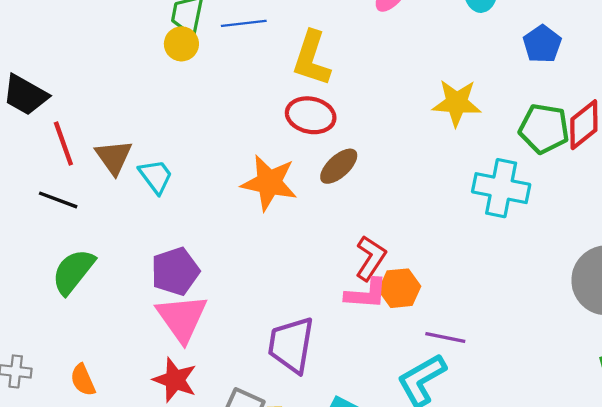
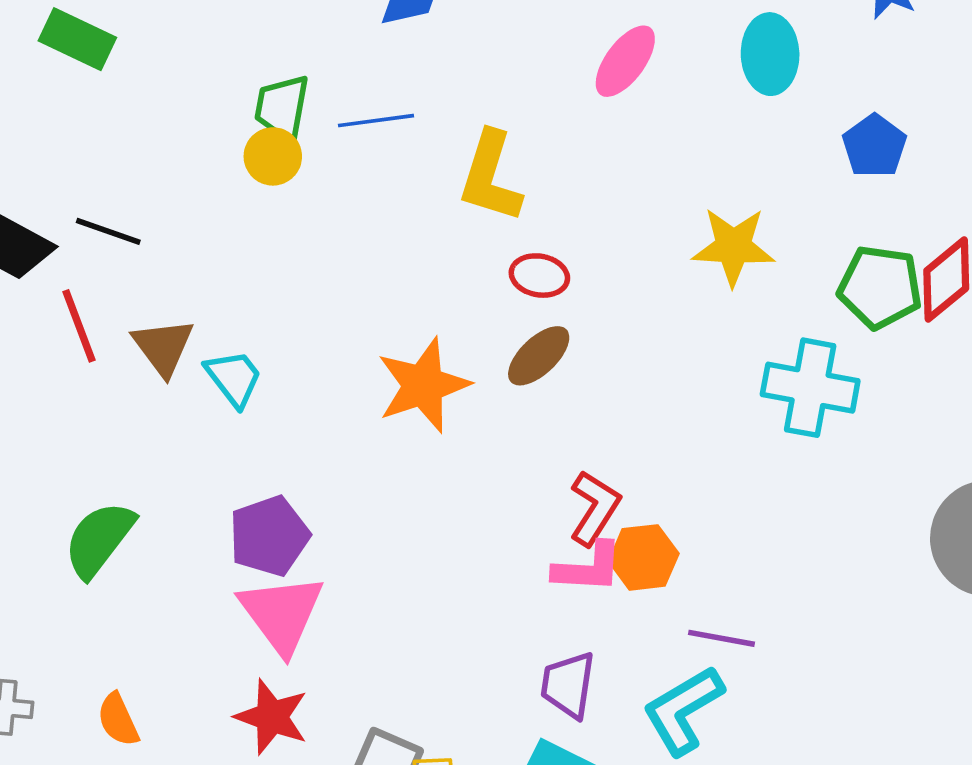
red ellipse: (311, 115) -> (539, 276), moved, size x0.7
orange star: (269, 183) -> (423, 385), turned -30
black line: (58, 200) -> (108, 231), moved
purple trapezoid: (291, 345) -> (568, 685), moved, size x0.7

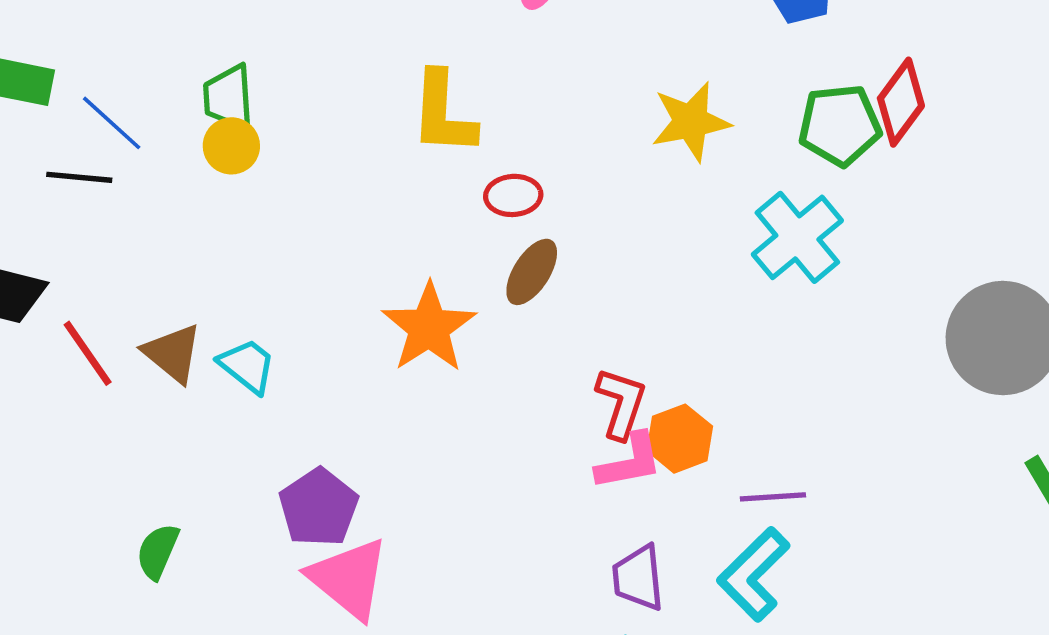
blue line: (376, 121) -> (112, 123), moved, turned 64
black line: (108, 231) -> (79, 177), moved
cyan cross: (810, 388) -> (797, 237), turned -36
green semicircle: (99, 539) -> (158, 551), size x0.7

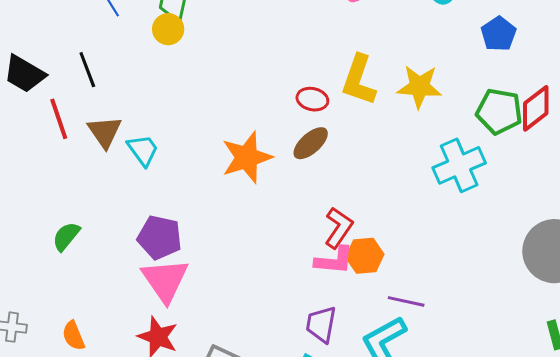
yellow L-shape: (443, 113) -> (359, 80), moved
black line: (79, 177) -> (87, 70), moved, turned 48
purple pentagon: (319, 508) -> (160, 237), turned 30

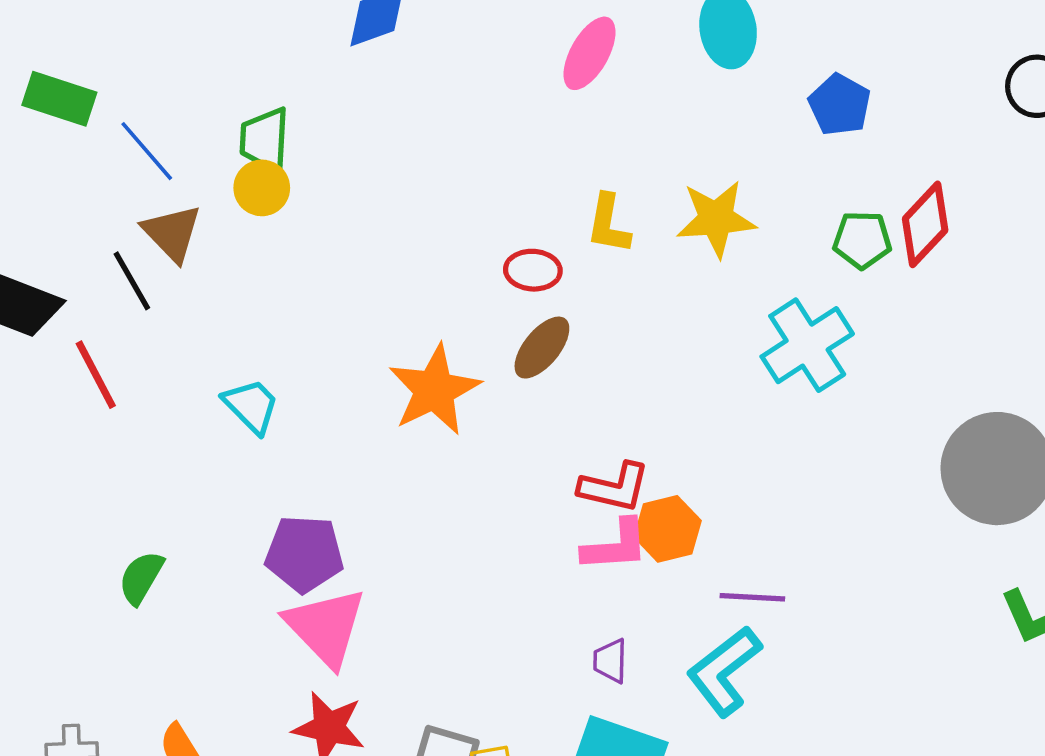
yellow L-shape: (359, 80) -> (608, 224), size x0.7
green pentagon: (499, 111) -> (862, 240), size x0.7
brown triangle: (105, 132) -> (172, 233), moved
red L-shape: (339, 228) -> (614, 487), turned 78
purple trapezoid: (321, 324) -> (610, 661), size x0.7

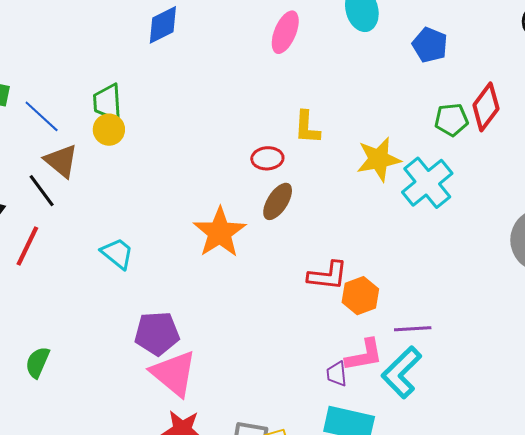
yellow star: (716, 219) -> (379, 159), moved
red line: (96, 375) -> (27, 246), turned 60
pink L-shape: (615, 546) -> (364, 355), moved
green semicircle: (141, 578) -> (38, 362), moved

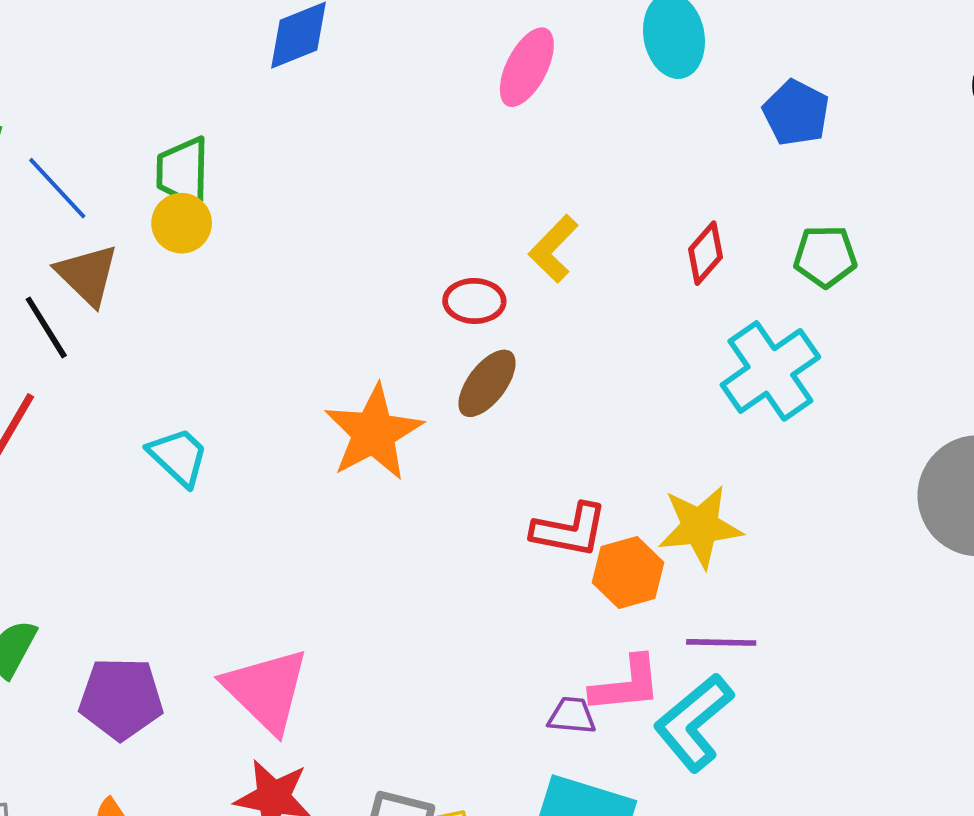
red diamond: (486, 107) -> (706, 253), moved, size x0.7
yellow L-shape: (307, 127) -> (553, 249), turned 36
yellow star: (379, 159) -> (700, 527), moved
purple pentagon: (157, 333) -> (121, 699), moved
purple trapezoid: (337, 374) -> (572, 716), turned 96

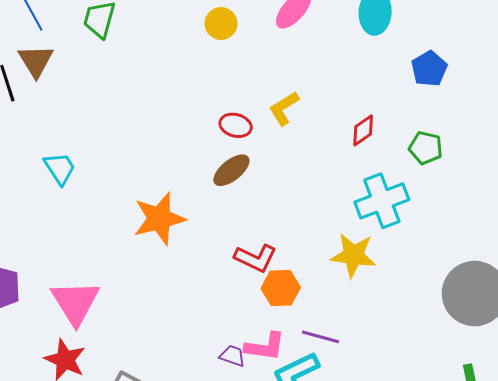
yellow circle: (182, 223) -> (221, 24), moved
orange star: (374, 433) -> (159, 219), moved
yellow star: (700, 527) -> (353, 255), moved

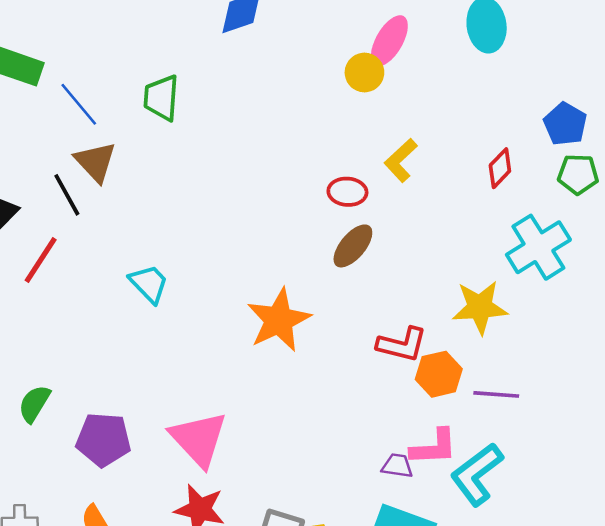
yellow circle: (221, 24) -> (364, 73), moved
blue pentagon: (429, 69) -> (565, 124), moved
yellow star: (353, 255) -> (480, 307), moved
purple line: (320, 337) -> (496, 394), moved

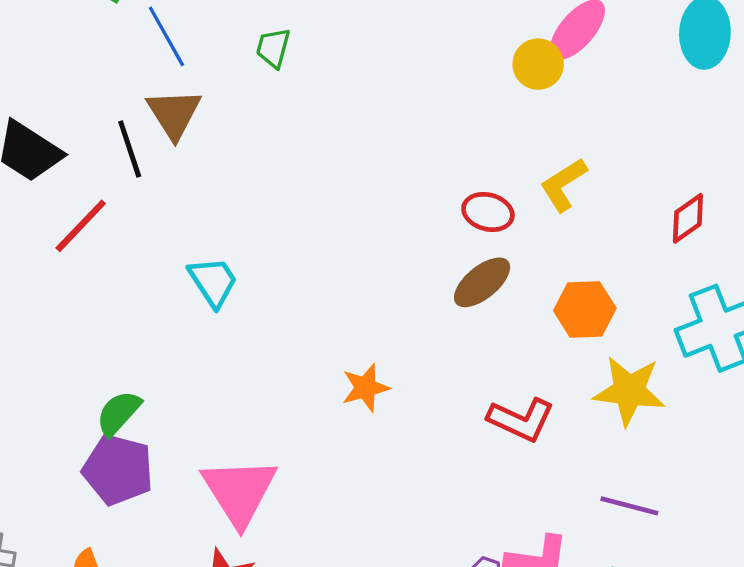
green trapezoid: (161, 98) -> (273, 48), size x0.7
orange star: (279, 320) -> (365, 388), moved, size x0.6
orange hexagon: (439, 374) -> (585, 309), moved
green semicircle: (34, 404) -> (118, 413), moved

